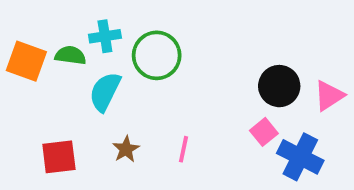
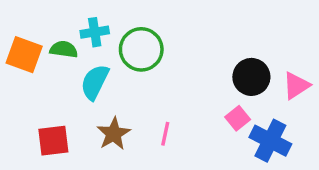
brown star: (126, 149) -> (114, 134), size x1.4

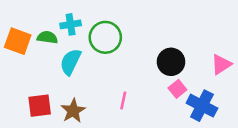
black circle: (251, 77) -> (171, 62), moved
brown star: (114, 134) -> (73, 111), moved

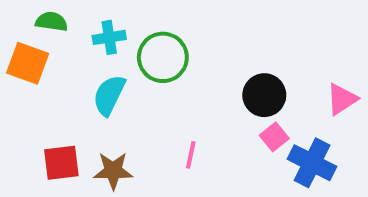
green semicircle: (47, 37) -> (51, 22), moved
brown star: (73, 111) -> (113, 171), turned 30

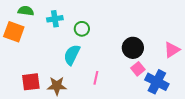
green circle: (163, 57) -> (82, 29), size x0.6
cyan semicircle: (109, 95) -> (72, 55), moved

